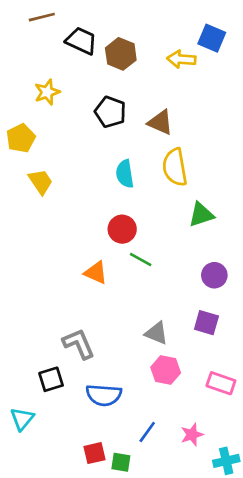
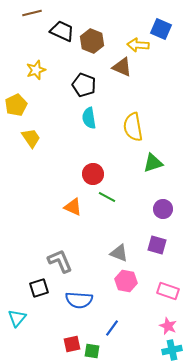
brown triangle: (160, 122) -> (122, 67), moved
cyan semicircle: (125, 174) -> (89, 118), moved
pink star: (192, 435) -> (168, 326), moved, turned -30

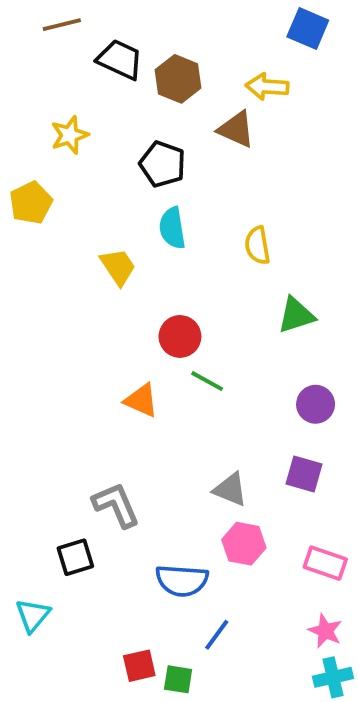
blue square: (161, 29) -> (308, 29), moved
yellow semicircle: (133, 127) -> (257, 245), size x0.7
yellow trapezoid: (31, 138) -> (118, 267), moved
blue semicircle: (79, 300) -> (182, 581), moved

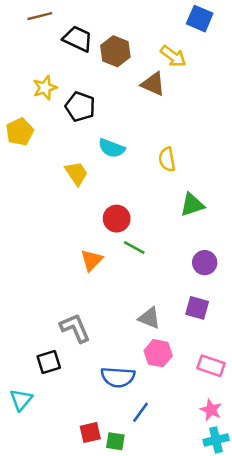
yellow arrow: (267, 87) -> (173, 56), turned -148
black pentagon: (163, 164) -> (80, 107), moved
cyan semicircle: (172, 228) -> (112, 148), turned -60
orange triangle: (141, 400) -> (91, 260), turned 50

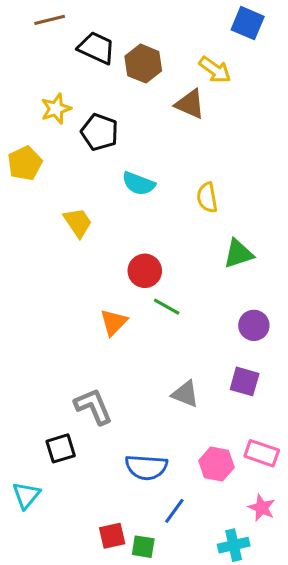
yellow trapezoid: (76, 173) -> (78, 222), moved
pink hexagon: (158, 353) -> (216, 464), moved
cyan cross: (216, 440) -> (234, 545), moved

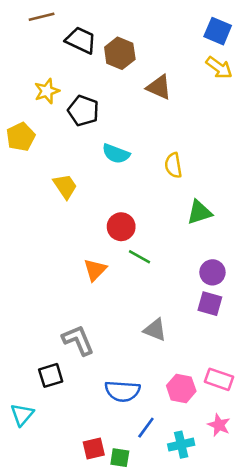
blue square: (248, 23) -> (218, 31), moved
yellow arrow: (215, 70) -> (219, 68), moved
purple square: (245, 381) -> (210, 304), moved
cyan cross: (234, 545) -> (181, 445), moved

